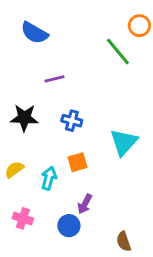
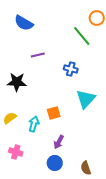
blue cross: (72, 121) -> (71, 69), moved
blue circle: (69, 226) -> (55, 163), moved

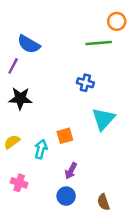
blue semicircle: (24, 23) -> (29, 44), moved
green line: (82, 36) -> (99, 43), turned -55
purple line: (38, 55) -> (13, 66), moved, turned -48

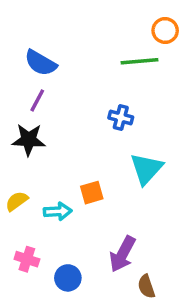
purple line: (13, 66) -> (37, 100), moved
cyan arrow: (41, 149) -> (58, 211), turned 72
purple arrow: (71, 171) -> (122, 254), moved, size x1.5
blue circle: (66, 196) -> (68, 278), moved

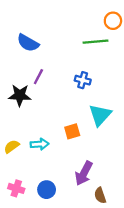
purple line: (37, 100) -> (38, 77), moved
orange square: (92, 193) -> (72, 131), moved
yellow semicircle: (17, 201) -> (12, 147), moved
pink cross: (27, 259) -> (16, 188), moved

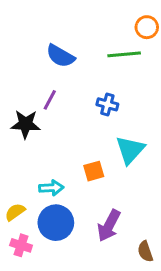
blue semicircle: (28, 43) -> (60, 56), moved
yellow semicircle: (12, 147) -> (15, 212), moved
blue circle: (47, 190) -> (56, 223), moved, size x1.5
brown semicircle: (100, 195) -> (145, 251), moved

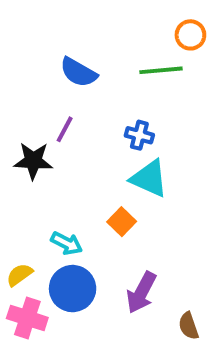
cyan triangle: (130, 150) -> (149, 178), moved, turned -48
orange square: (94, 171) -> (122, 222), turned -30
cyan arrow: (51, 188) -> (67, 243), turned 30
pink cross: (21, 245) -> (27, 318), size x1.4

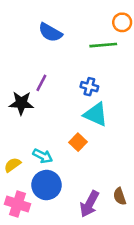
blue semicircle: (78, 72) -> (50, 32), moved
yellow semicircle: (19, 275) -> (12, 165), moved
purple arrow: (141, 292) -> (89, 204), moved
brown semicircle: (189, 326) -> (120, 196), moved

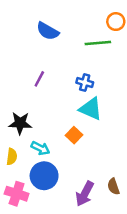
black star: (21, 103) -> (20, 123), moved
yellow semicircle: (12, 165) -> (12, 157), turned 133

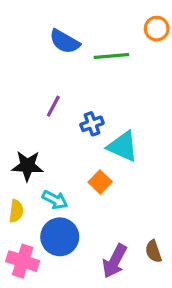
green line: (98, 43) -> (111, 56), moved
blue cross: (85, 82) -> (92, 124), moved, turned -35

